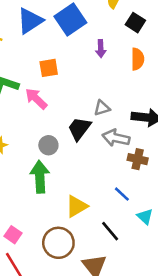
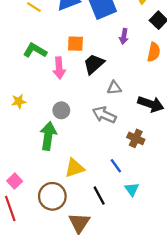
pink arrow: (36, 99) -> (59, 68), turned -150
black trapezoid: (79, 129) -> (94, 64), moved
gray arrow: (116, 138) -> (104, 115), moved

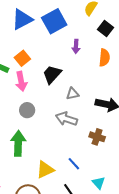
orange square: (75, 44) -> (22, 58), moved, turned -35
gray circle: (61, 110) -> (27, 110), moved
blue line: (116, 166) -> (74, 164), moved

